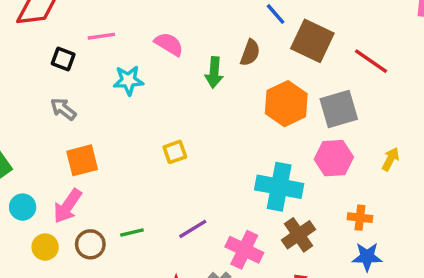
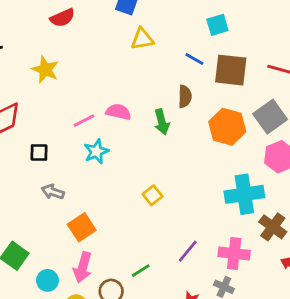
pink line: (101, 36) -> (84, 121), moved

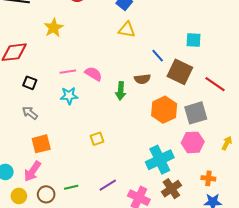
cyan square: (217, 25) -> (193, 40), moved
brown semicircle: (185, 96) -> (142, 79), turned 63
cyan cross: (244, 194) -> (160, 160), turned -36

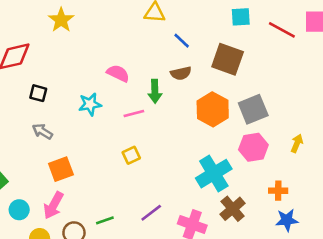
blue line: (158, 56) -> (182, 41), moved
pink line: (68, 72) -> (134, 114), moved
red line: (215, 84) -> (282, 30), moved

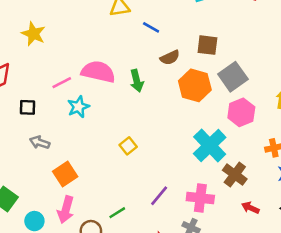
brown square: (228, 59) -> (207, 45), moved, size x0.7
pink semicircle: (118, 73) -> (98, 72), size x1.5
brown semicircle: (181, 73) -> (170, 58), moved
pink line: (134, 114) -> (62, 83), moved

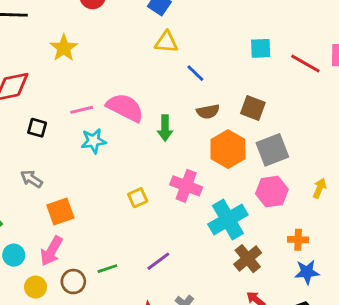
gray arrow: (40, 142) -> (31, 179), moved
pink cross: (200, 198) -> (186, 186), moved

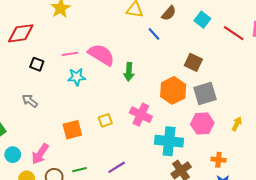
cyan square: (261, 48) -> (202, 20), turned 35
brown semicircle: (208, 112) -> (169, 13), moved, turned -42
orange square: (60, 211) -> (72, 130), moved
cyan cross: (228, 220) -> (169, 141), turned 32

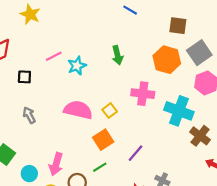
pink semicircle: (101, 55) -> (78, 110), moved
cyan star: (77, 77) -> (77, 66), moved
gray arrow: (30, 101) -> (29, 115), turned 42
orange square: (72, 130) -> (103, 140), moved
cyan cross: (169, 141) -> (179, 111), turned 32

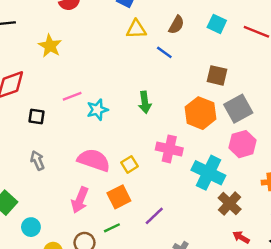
pink arrow: (56, 164) -> (80, 200), moved

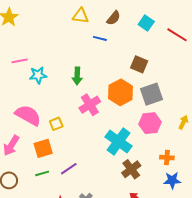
blue line: (164, 52) -> (100, 38), turned -32
pink cross: (169, 149) -> (90, 105), moved, turned 35
green line: (112, 228) -> (42, 173), moved

